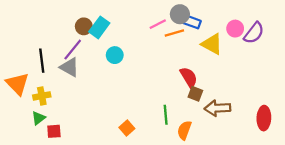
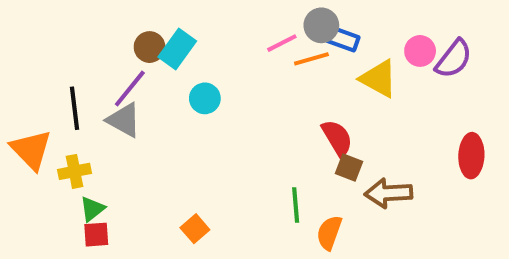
green triangle: (38, 118) -> (92, 209), moved
red ellipse: (264, 118) -> (471, 156), moved
orange square: (127, 128) -> (195, 229), moved

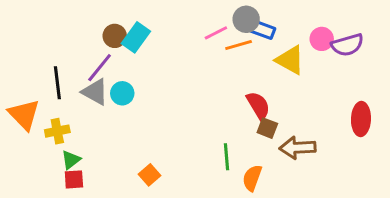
purple semicircle: (454, 59) -> (347, 45), turned 36
cyan circle: (205, 98) -> (122, 93), moved

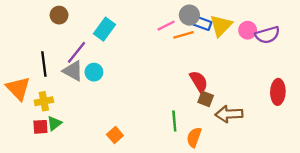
brown circle: (115, 36) -> (59, 15), moved
yellow triangle: (290, 60) -> (221, 26), moved, turned 45
red square: (74, 179) -> (40, 127), moved

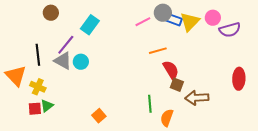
pink circle: (248, 30) -> (213, 18), moved
orange line: (184, 35) -> (158, 51), moved
yellow cross: (44, 101) -> (38, 87), turned 35

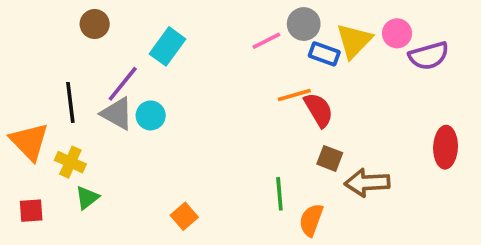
blue rectangle: (174, 20) -> (324, 54), moved
red semicircle: (171, 70) -> (319, 110), moved
red square: (35, 109) -> (31, 211), moved

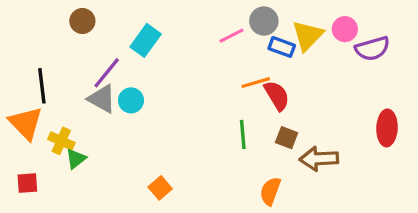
black line: (70, 102) -> (42, 86), moved
green line: (279, 194) -> (243, 134), moved
green triangle: (87, 198) -> (76, 159), moved

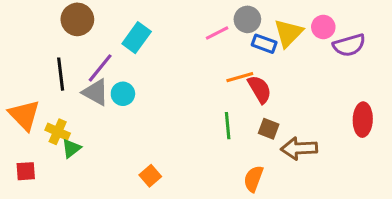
brown circle: (82, 21) -> (77, 19), size x1.4
black line: (42, 86) -> (61, 74), moved

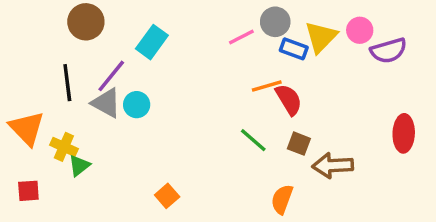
green line: (228, 126) -> (253, 140), turned -44

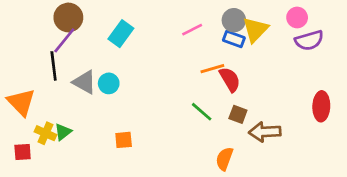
gray circle: (275, 22) -> (234, 20), moved
pink circle: (360, 30) -> (297, 17), moved
purple line: (111, 76) -> (64, 40), moved
yellow cross: (64, 147) -> (45, 133), moved
orange square: (167, 196) -> (124, 140), moved, turned 36

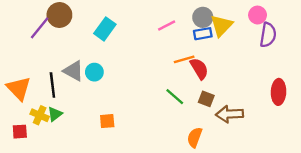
blue rectangle: (234, 39) -> (203, 34), turned -30
purple line: (64, 40) -> (40, 28), moved
purple semicircle: (309, 40) -> (268, 35), turned -65
black line: (54, 66) -> (52, 85), moved

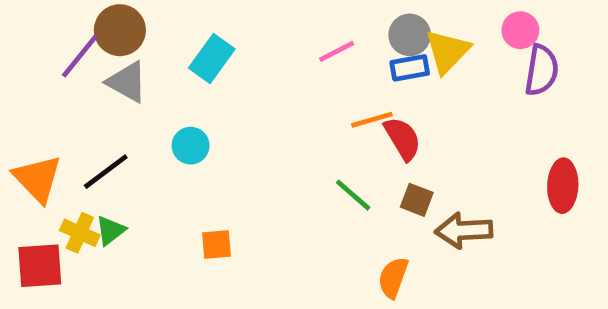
gray triangle: (73, 71) -> (127, 82), moved
black line: (52, 85) -> (106, 172), turned 60
red square: (20, 132) -> (40, 266), size x1.5

